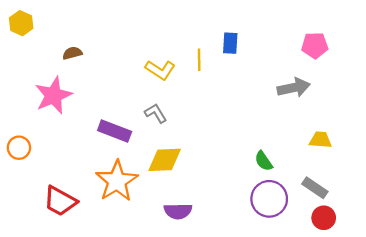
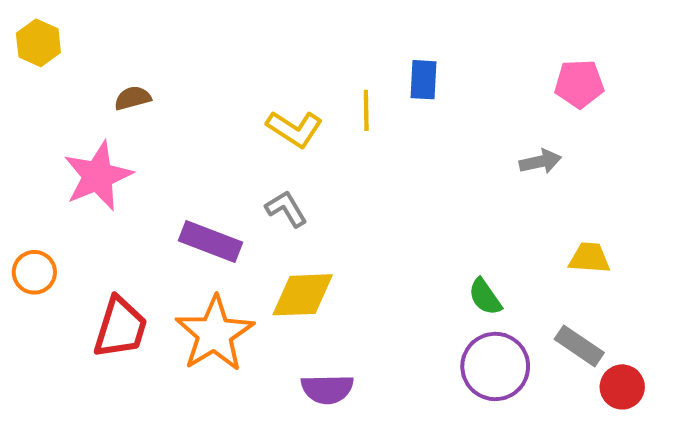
gray arrow: (294, 88) -> (540, 162), size x0.7
red trapezoid: (60, 201) -> (120, 328), moved, turned -102
red circle: (324, 218) -> (622, 387), moved

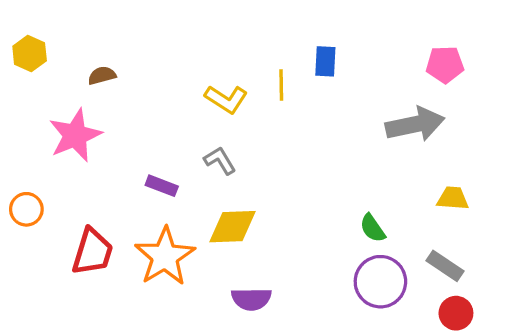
yellow hexagon: (38, 43) -> (30, 54), moved
gray arrow: (540, 162) -> (415, 124), size x1.8
purple rectangle: (210, 242) -> (162, 186), size x0.7
red circle: (622, 387) -> (456, 313), moved

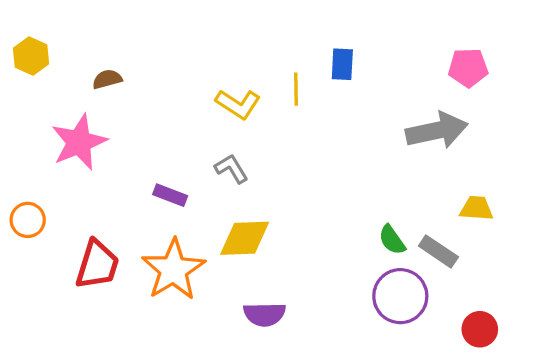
gray rectangle: (445, 266) -> (438, 251), moved

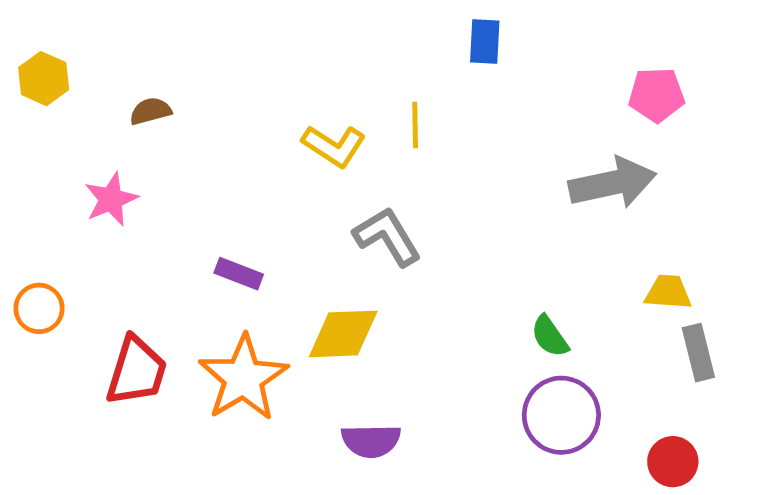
blue rectangle: (342, 64) -> (485, 41), moved
pink star: (79, 142) -> (111, 199), size x0.7
gray L-shape: (231, 169) -> (387, 236), moved, size x1.4
gray rectangle: (438, 251) -> (698, 353), moved, turned 42

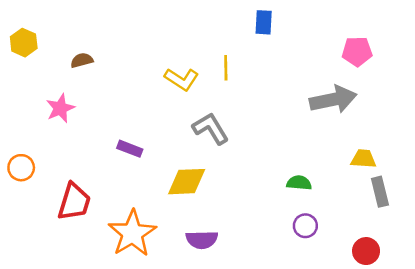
green semicircle: (550, 336) -> (299, 183), turned 130
orange star: (243, 378) -> (132, 233), moved
purple circle: (561, 415) -> (305, 226), size x0.6

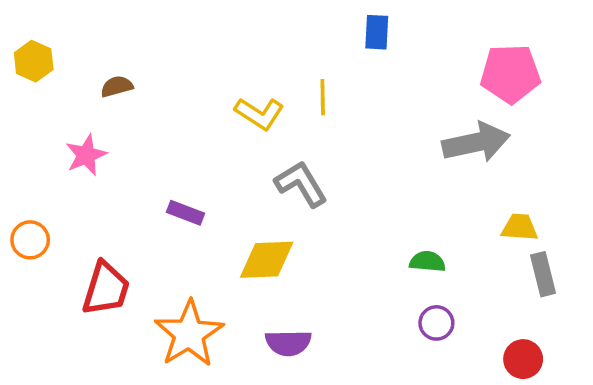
pink pentagon: (357, 51) -> (510, 74), size x1.4

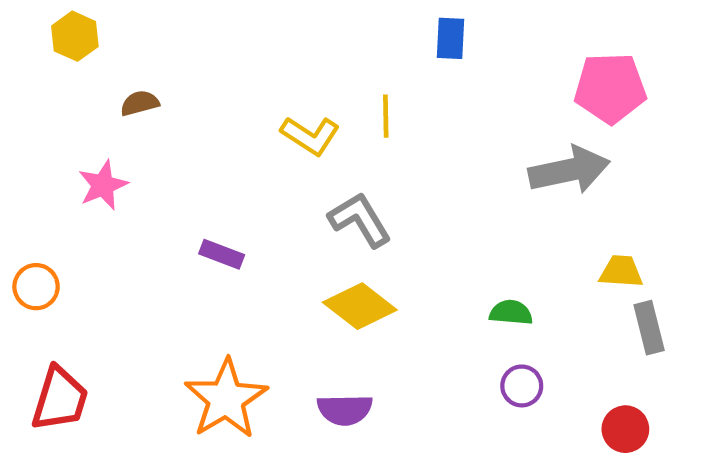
yellow hexagon: (34, 61) -> (75, 36), moved
yellow diamond: (267, 260) -> (360, 306), moved, turned 40
red trapezoid: (106, 289) -> (60, 399), moved

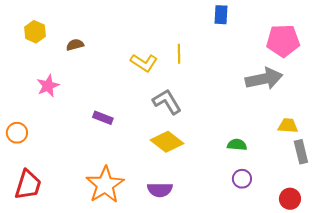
yellow hexagon: (75, 36) -> (35, 32), moved
blue rectangle: (451, 38) -> (221, 15), moved
brown semicircle: (140, 103) -> (75, 45), moved

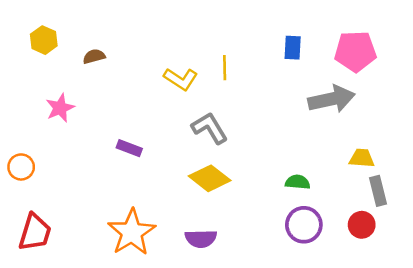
blue rectangle: (221, 15) -> (293, 48), moved
purple circle: (242, 179) -> (304, 225), size x1.5
red circle: (290, 199) -> (362, 225), moved

